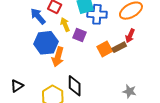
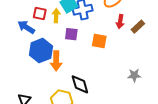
yellow arrow: (65, 25) -> (56, 16), moved, turned 40
brown rectangle: (119, 47) -> (138, 27), moved
orange square: (105, 49) -> (99, 41), turned -35

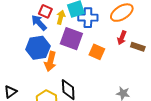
blue arrow: (26, 27) -> (39, 23), moved
brown rectangle: (138, 27) -> (138, 47), turned 48
purple square: (71, 34) -> (71, 39), size x1.6

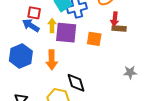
yellow arrow: (61, 17) -> (52, 26), moved
brown rectangle: (138, 47) -> (119, 28), moved
blue hexagon: (38, 48) -> (21, 56), moved

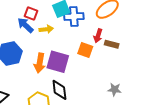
red arrow: (115, 19) -> (98, 36), moved
yellow arrow: (52, 26) -> (46, 29), turned 72
purple square: (66, 33) -> (58, 62), moved

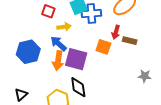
blue arrow: (25, 25) -> (59, 44), moved
gray star: (114, 90) -> (145, 76), moved

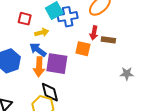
black diamond: (78, 87) -> (50, 92), moved

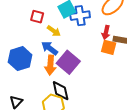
yellow arrow: (42, 33) -> (54, 31), turned 48
orange square: (83, 49) -> (109, 47), moved
purple square: (57, 64) -> (68, 62), turned 30

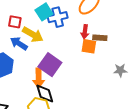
yellow arrow: (54, 31) -> (33, 35), size x1.5
blue arrow: (50, 48) -> (19, 44), moved
orange arrow: (50, 65) -> (39, 78), moved

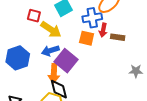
blue cross: (58, 17) -> (92, 18), moved
blue arrow: (19, 44) -> (50, 51), moved, turned -54
orange square: (89, 46) -> (87, 38), moved

